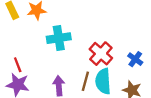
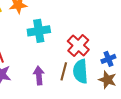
blue cross: (135, 59) -> (108, 59), moved, turned 32

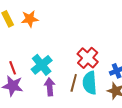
cyan cross: (39, 31) -> (42, 65), moved, turned -30

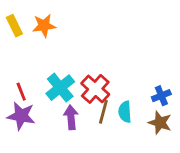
red cross: (88, 58) -> (95, 89), moved
cyan semicircle: (90, 83) -> (125, 112), size x0.7

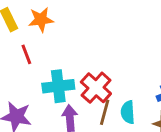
cyan cross: (60, 88) -> (58, 86), turned 32
red line: (21, 92) -> (26, 54), moved

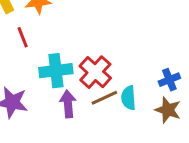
brown line: (105, 112) -> (104, 98), turned 50

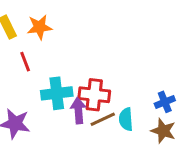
red cross: (95, 72) -> (94, 95), turned -36
purple arrow: (68, 104) -> (78, 111), moved

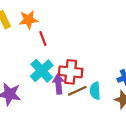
red line: (25, 62) -> (43, 39), moved
cyan cross: (57, 93) -> (42, 71), turned -35

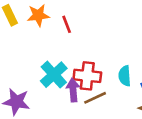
red line: (43, 39) -> (67, 24), moved
cyan semicircle: (95, 91) -> (125, 76), moved

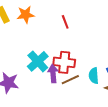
red line: (67, 24) -> (65, 22), moved
cyan semicircle: (125, 76) -> (94, 76), moved

